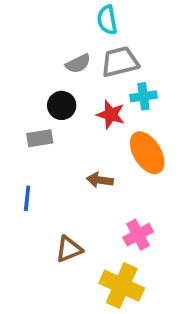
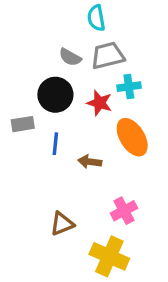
gray semicircle: (78, 64) -> (70, 57), turned 55
black circle: (62, 105) -> (55, 95), size x1.4
gray rectangle: (40, 138) -> (23, 124), moved
blue line: (27, 198) -> (55, 144), moved

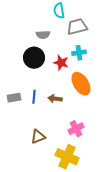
gray trapezoid: (108, 56) -> (77, 27), moved
gray semicircle: (70, 57) -> (43, 35), turned -32
gray rectangle: (23, 124) -> (14, 98), moved
blue line: (55, 144) -> (34, 97), moved

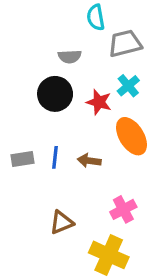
cyan cross: (79, 53) -> (128, 86), turned -32

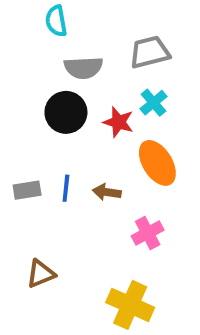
cyan semicircle: (96, 17) -> (56, 21), moved
gray semicircle: (70, 56) -> (83, 68), size x1.4
pink cross: (123, 209) -> (148, 233), moved
brown triangle: (62, 222) -> (41, 274), moved

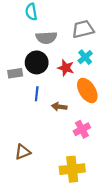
blue line: (66, 188) -> (37, 94), moved
gray rectangle: (27, 190) -> (15, 73), moved
yellow cross: (130, 305) -> (72, 169), turned -30

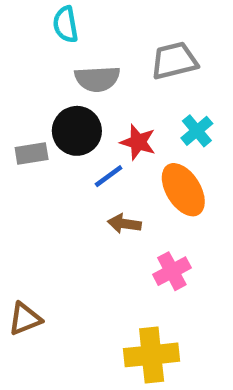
cyan cross: (85, 57) -> (197, 131), moved
blue line: (37, 94) -> (109, 176), moved, turned 48
brown triangle: (23, 152) -> (25, 319), moved

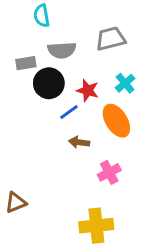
gray rectangle: (32, 153) -> (26, 63), moved

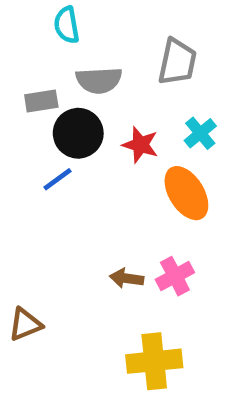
gray trapezoid: (111, 39) -> (177, 62), turned 116
blue line: (69, 112) -> (57, 179), moved
brown arrow: (79, 142) -> (127, 278), moved

